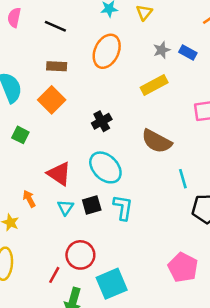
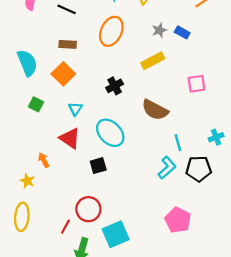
black cross: (102, 121) -> (115, 86), moved
cyan triangle: (65, 207) -> (75, 109), moved
cyan L-shape: (123, 207) -> (167, 168), moved, turned 40

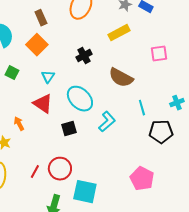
brown rectangle: (68, 44) -> (41, 18), turned 63
cyan L-shape: (167, 168) -> (107, 122), moved
red line: (65, 227) -> (35, 172), moved
cyan square: (116, 234) -> (85, 192), turned 35

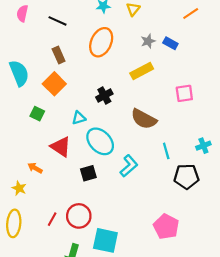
green square: (12, 73) -> (37, 114), moved
cyan triangle: (48, 77) -> (79, 118), moved, turned 40
orange arrow: (19, 124) -> (35, 168), turned -32

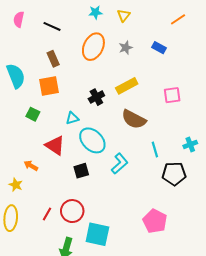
gray star: (148, 41) -> (126, 48), moved
yellow rectangle: (142, 71) -> (127, 86), moved
orange square: (54, 84) -> (49, 86), turned 35

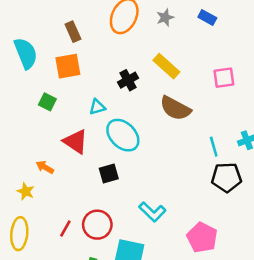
yellow rectangle: (127, 86) -> (166, 66), turned 70
cyan line: (155, 150) -> (214, 147), moved
cyan L-shape: (120, 164) -> (152, 212), moved, turned 85

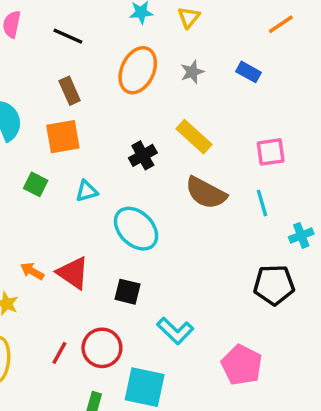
cyan triangle: (97, 107) -> (87, 191), moved
red triangle: (76, 142) -> (73, 273), moved
cyan line: (214, 147) -> (262, 203), moved
black square: (109, 174) -> (128, 292), moved, turned 30

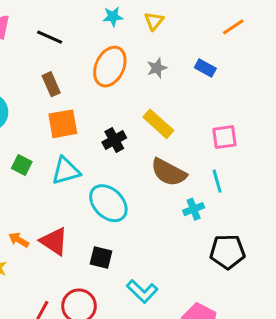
orange square: (63, 137) -> (63, 124), moved
cyan triangle: (87, 191) -> (66, 171), size x1.5
cyan cross: (301, 235) -> (194, 209), moved

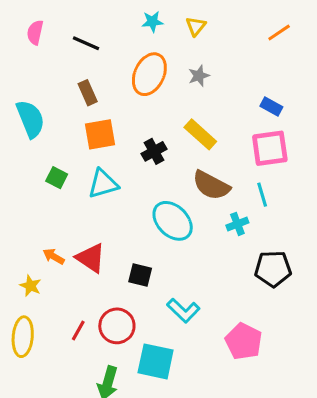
blue rectangle: (205, 68) -> (271, 107), moved
pink square: (224, 137) -> (270, 148), size x1.4
cyan ellipse: (108, 203) -> (173, 221), moved

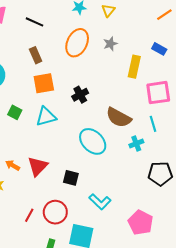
blue rectangle: (271, 107) -> (159, 49), moved
yellow rectangle: (200, 134) -> (134, 67), moved, turned 60
red triangle: (91, 258) -> (38, 166), turned 40

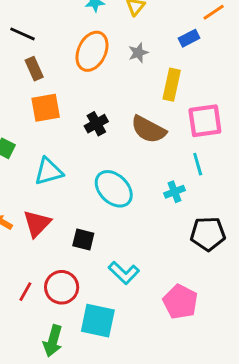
black line: (34, 22) -> (22, 34), moved
blue rectangle: (159, 49) -> (189, 38), moved, turned -56
cyan triangle: (46, 117) -> (49, 171), moved
brown semicircle: (119, 118) -> (148, 129), moved

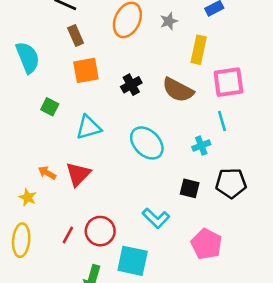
black square: (83, 239) -> (190, 188), moved

